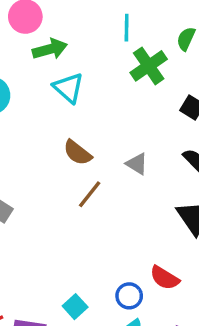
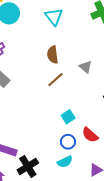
brown semicircle: (78, 153) -> (53, 55), turned 36
cyan square: (75, 307) -> (68, 117), moved

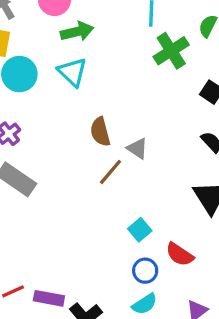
cyan triangle: (54, 17) -> (72, 72), moved
gray triangle: (86, 67) -> (137, 148), moved

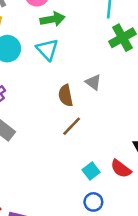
gray triangle: (137, 148) -> (93, 82), moved
red semicircle: (180, 254) -> (121, 169), moved

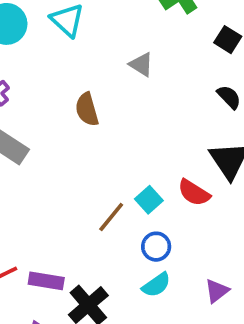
brown semicircle: (66, 95) -> (87, 109), moved
brown line: (72, 126) -> (111, 217), moved

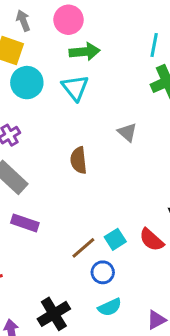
blue circle: (156, 247) -> (103, 272), moved
purple rectangle: (46, 281) -> (25, 223), moved

